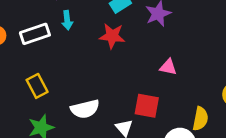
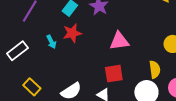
cyan arrow: (67, 20) -> (51, 42), moved
pink triangle: (168, 67) -> (119, 41), size x1.5

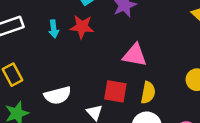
yellow semicircle: (155, 69) -> (148, 93), moved

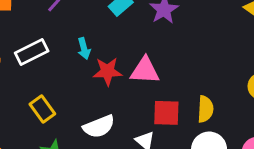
red star: (82, 27) -> (107, 71), moved
pink triangle: (135, 55) -> (145, 71), moved

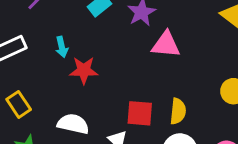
pink triangle: (145, 71) -> (166, 45), moved
white semicircle: (99, 126) -> (73, 124), turned -148

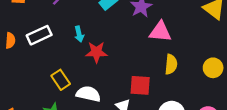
yellow rectangle: (19, 104) -> (61, 80), moved
yellow semicircle: (178, 111) -> (171, 64), moved

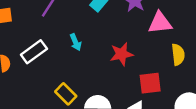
red star: (96, 52) -> (121, 54), moved

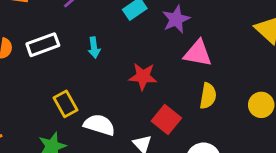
red square: (150, 83) -> (166, 120), turned 30

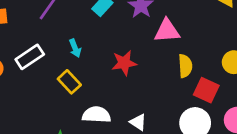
yellow rectangle: (65, 104) -> (69, 82), moved
red square: (166, 120) -> (206, 90), moved

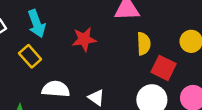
cyan arrow: (75, 48) -> (37, 24), size x1.5

